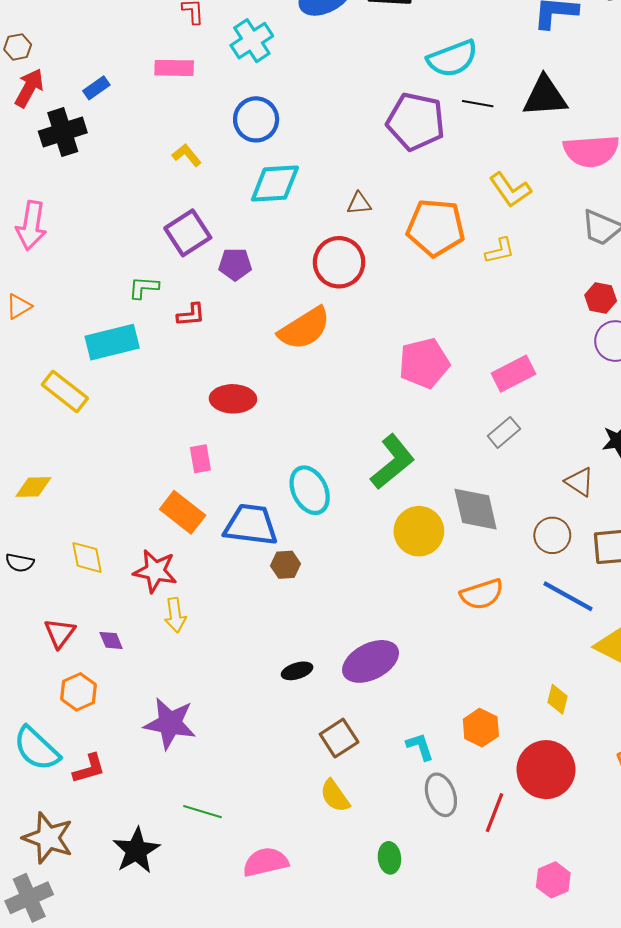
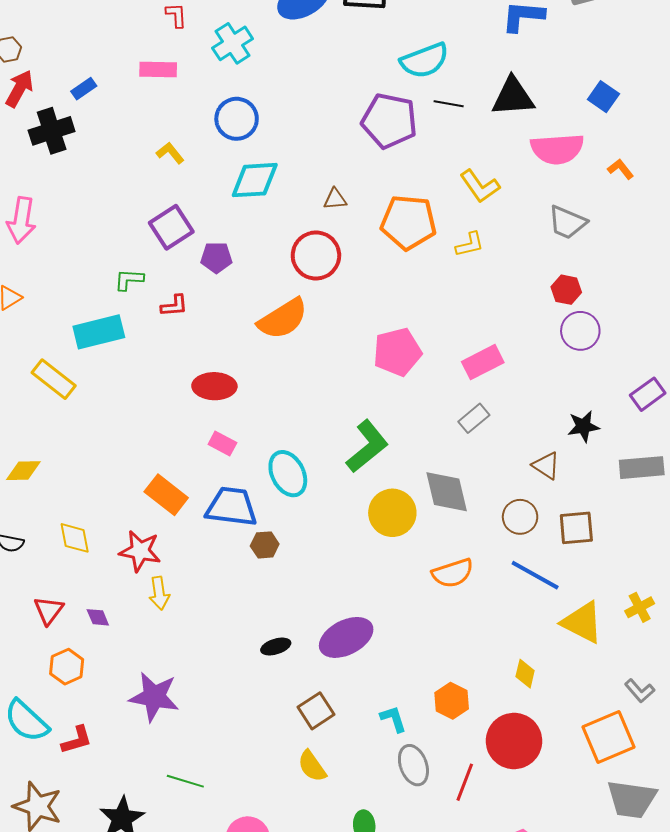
pink rectangle: (200, 459) -> (222, 443), moved, turned -52

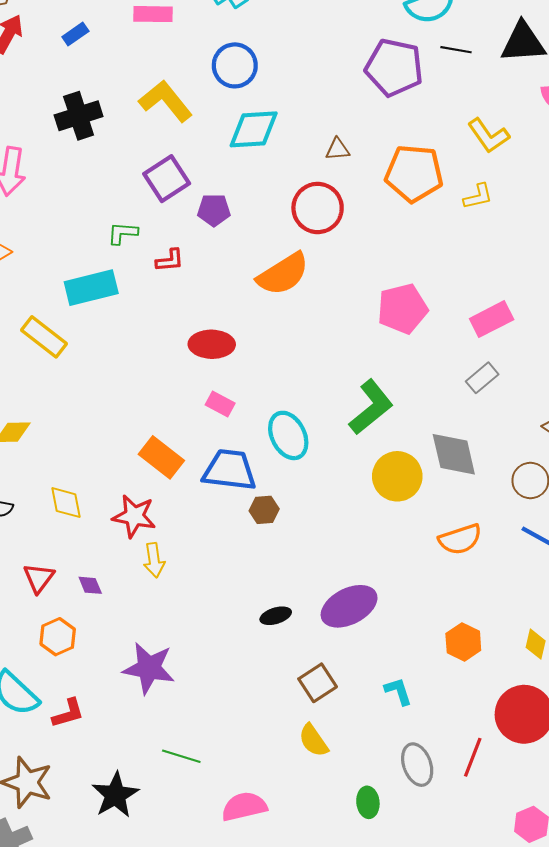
black cross: (52, 131) -> (79, 116), moved
yellow L-shape: (170, 153) -> (166, 101), size x1.8
orange hexagon: (452, 701) -> (463, 642), moved
gray ellipse: (413, 765) -> (417, 765), moved

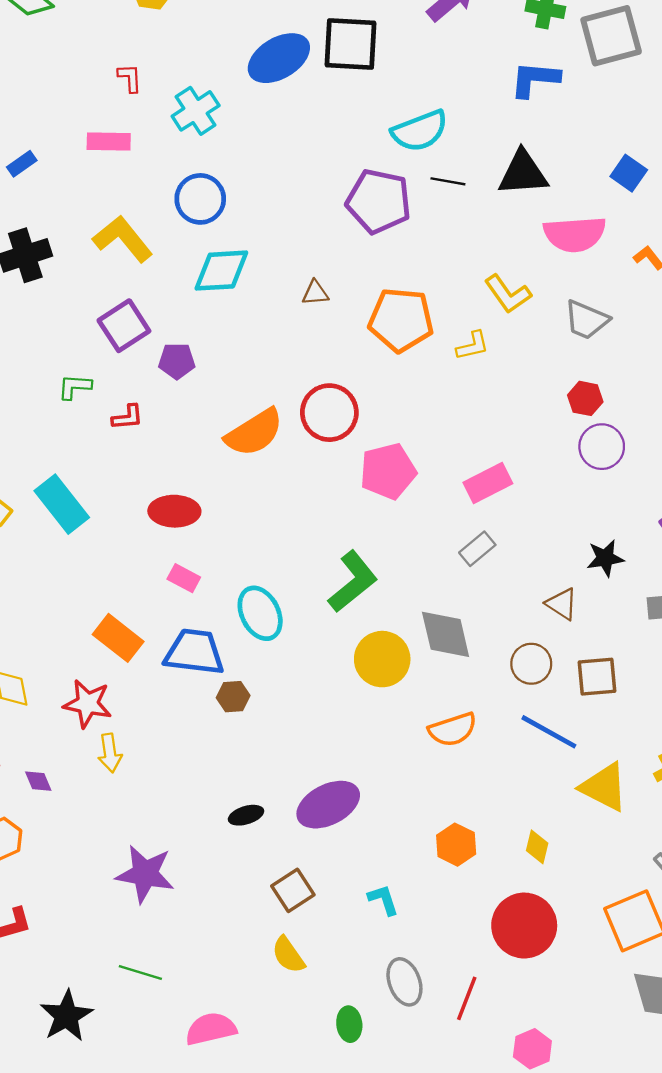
yellow L-shape: (488, 136) -> (508, 294), moved
red circle: (318, 208) -> (329, 413), moved
cyan rectangle: (91, 288) -> (62, 504), moved, turned 66
purple star: (149, 668) -> (145, 874), moved
red line: (473, 757) -> (467, 998), moved

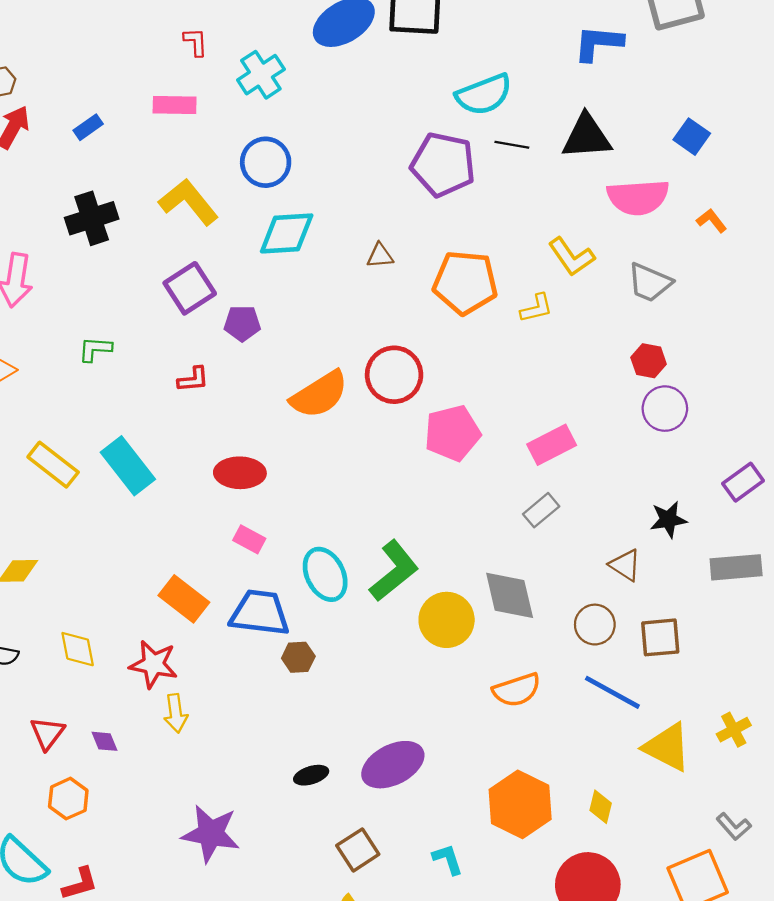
green L-shape: (75, 387) -> (95, 349), moved
green L-shape: (353, 582) -> (394, 571), moved
orange hexagon: (456, 845) -> (520, 804), size x1.6

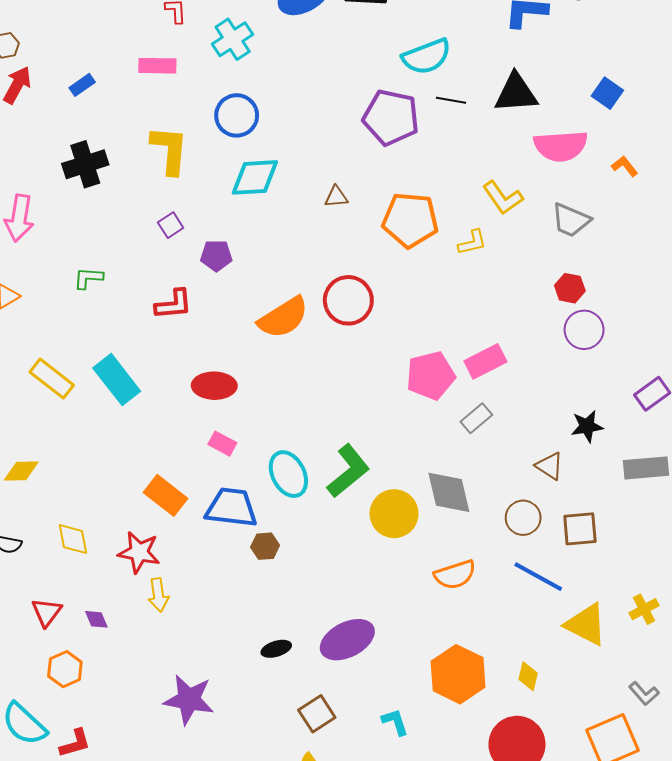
yellow L-shape: (189, 202) -> (170, 150), turned 44
purple square: (190, 288) -> (171, 225), size x0.6
red L-shape: (193, 379) -> (174, 304), size x1.4
pink pentagon: (452, 433) -> (431, 376), moved

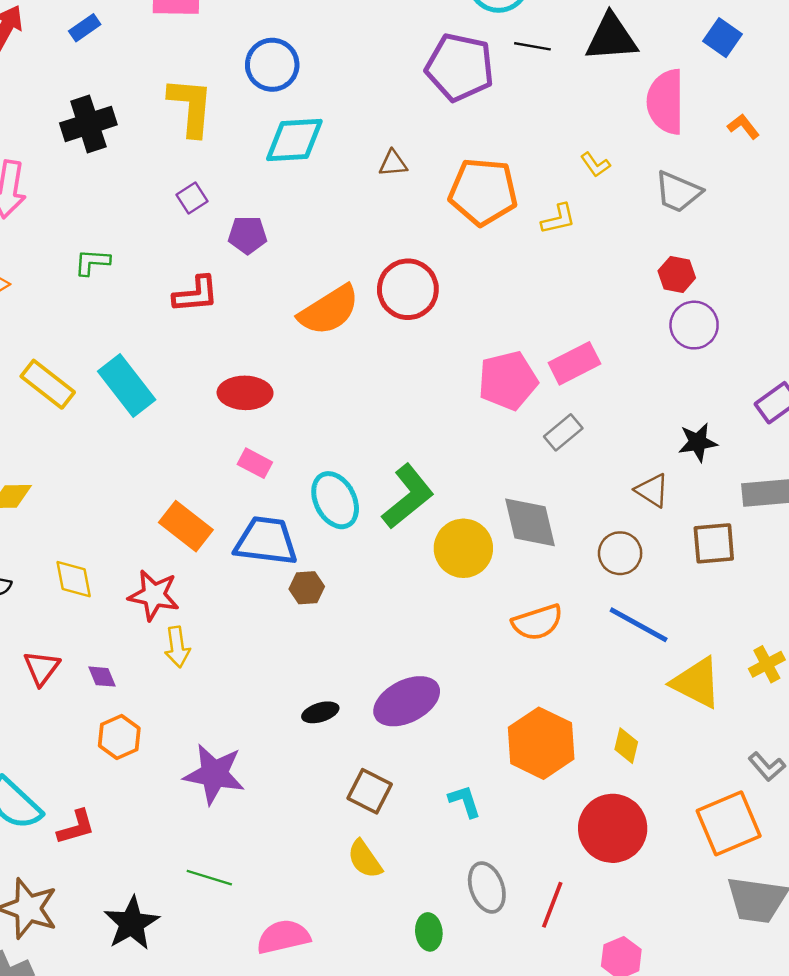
pink semicircle: (561, 146) -> (666, 102), turned 94
yellow L-shape: (503, 198) -> (595, 165), size x0.6
brown square: (580, 529) -> (714, 543), moved
orange hexagon: (65, 669) -> (119, 737), moved
brown square: (317, 714) -> (370, 791), turned -30

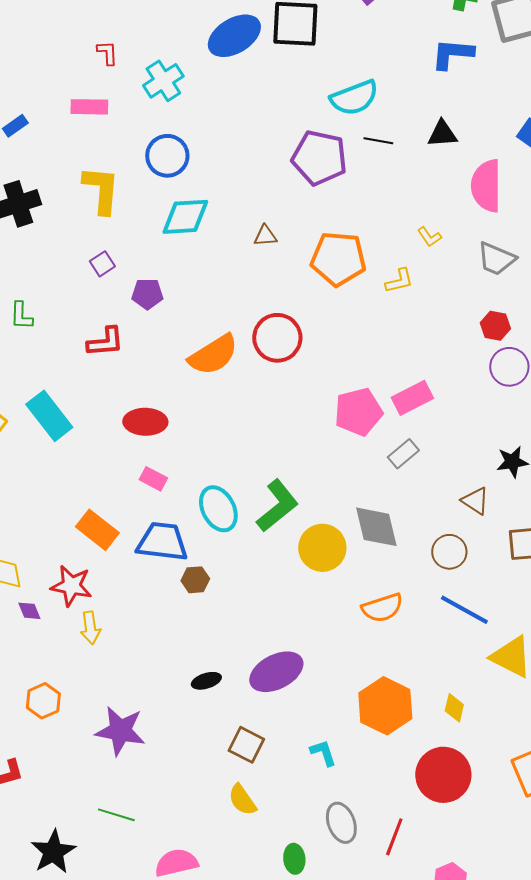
black triangle: (611, 38) -> (442, 134), size x0.7
green L-shape: (92, 262) -> (21, 316), turned -92
purple diamond: (102, 677) -> (29, 611), moved

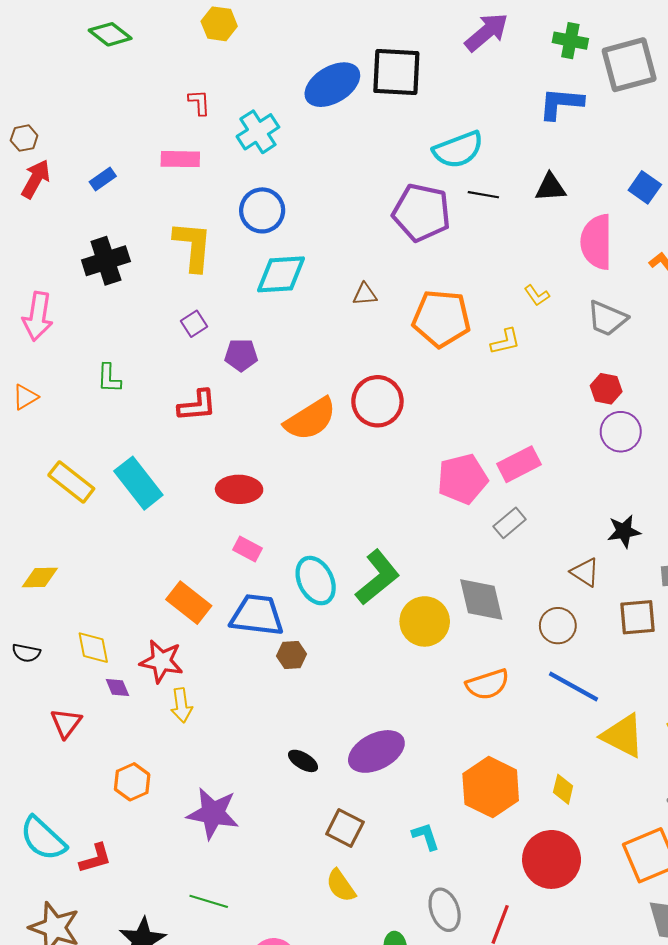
black ellipse: (206, 681) -> (303, 761), turned 48

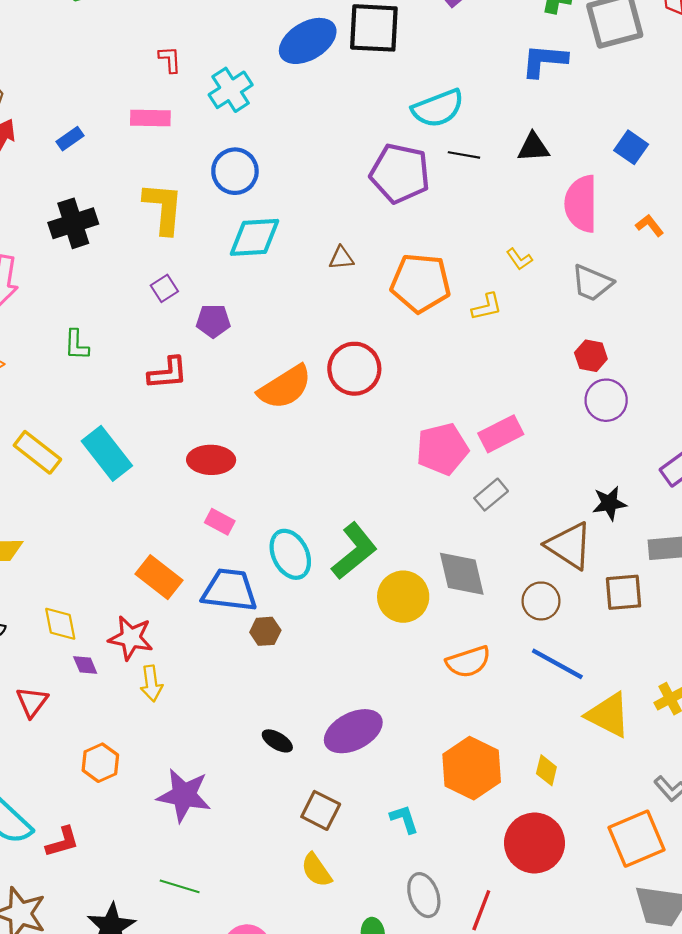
brown triangle: (585, 572) -> (569, 546), size x1.6

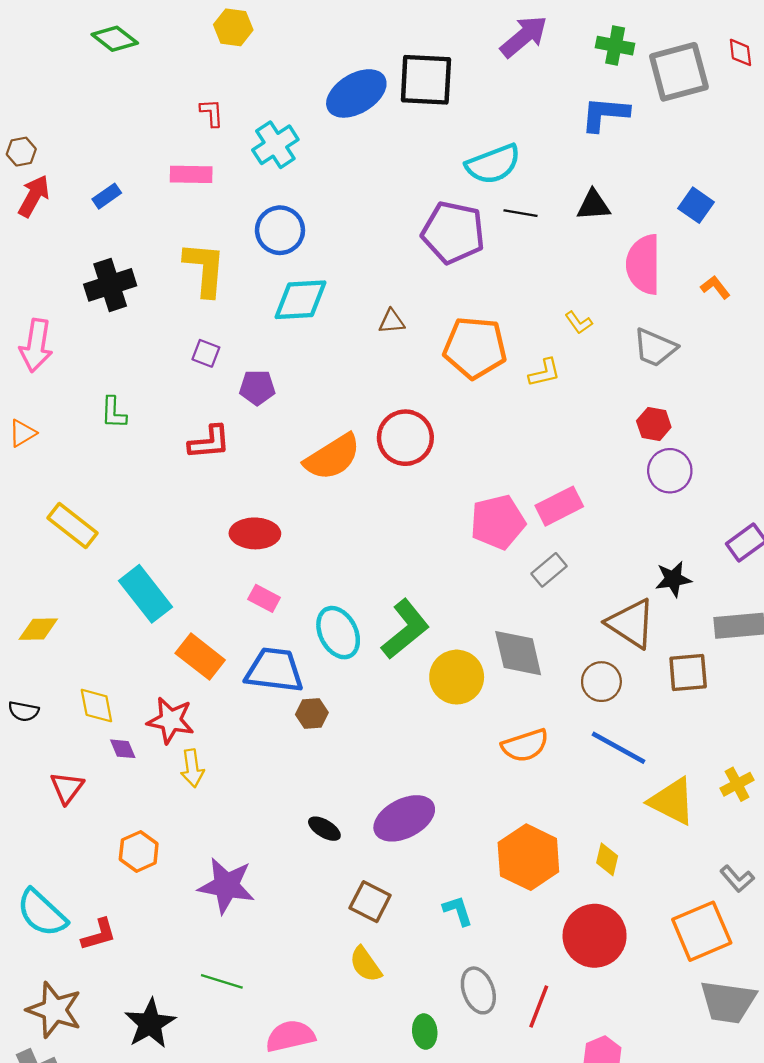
purple square: (164, 288) -> (206, 353), turned -36
cyan rectangle: (107, 453) -> (145, 594), moved

